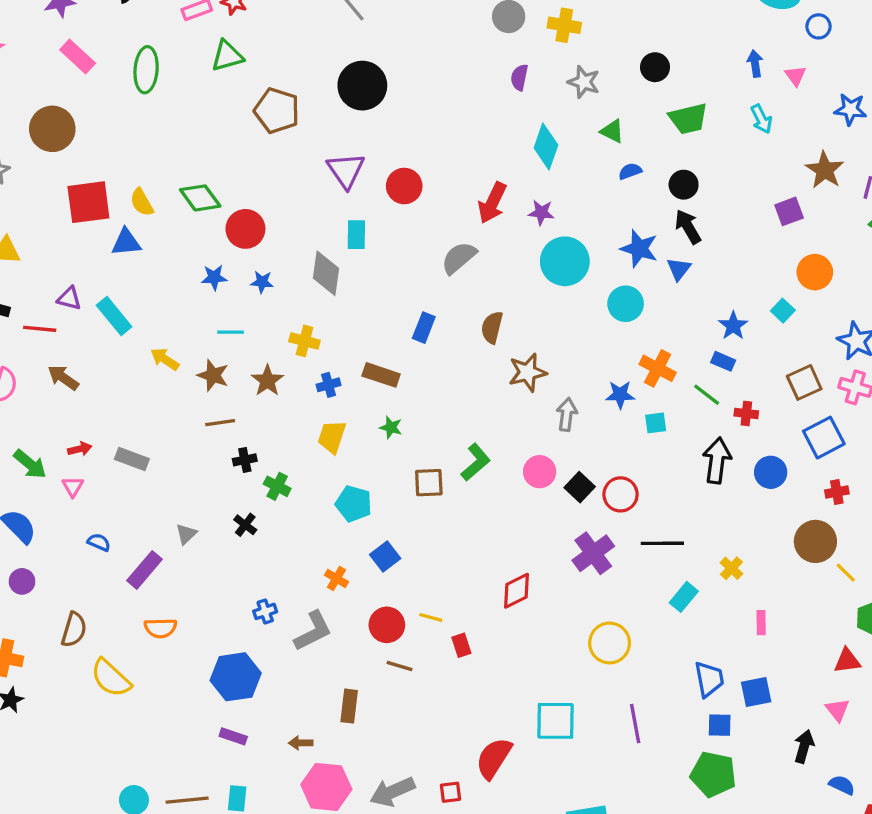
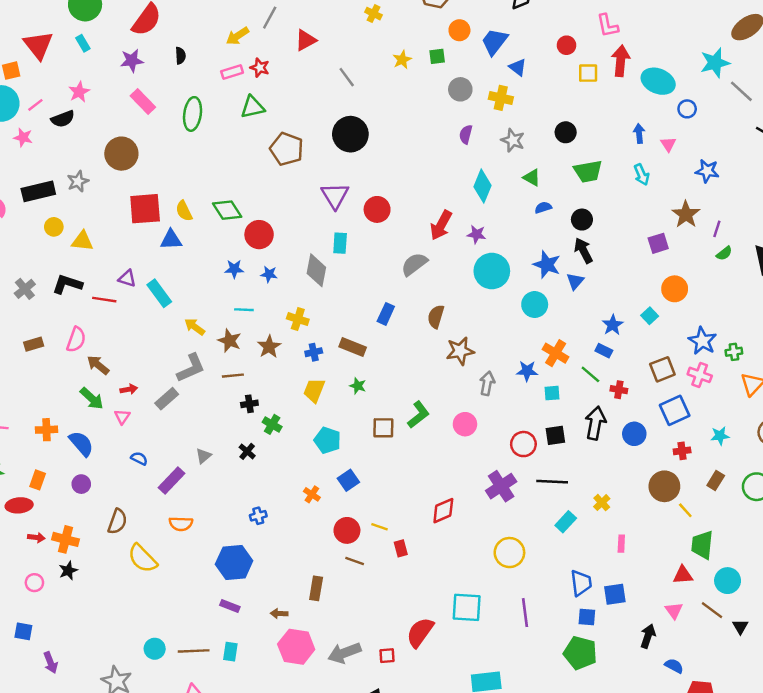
brown arrow: (63, 378) -> (98, 365), moved
gray rectangle: (132, 459) -> (167, 399), turned -65
black square: (580, 487) -> (555, 435), moved, turned 35
gray L-shape: (313, 631) -> (191, 368), moved

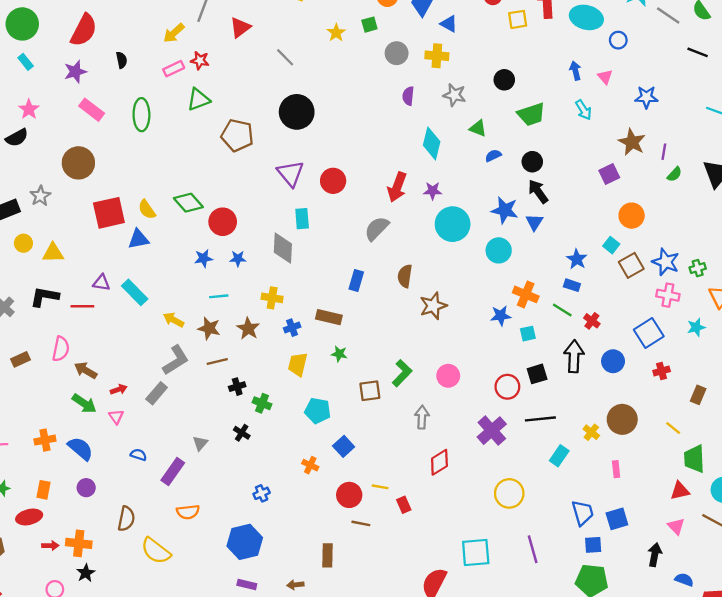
brown square: (662, 369) -> (631, 265), moved
gray arrow: (487, 383) -> (422, 417), moved
red cross: (619, 390) -> (592, 321), turned 35
cyan star: (720, 436) -> (696, 327), moved
brown circle: (664, 486) -> (622, 419), moved

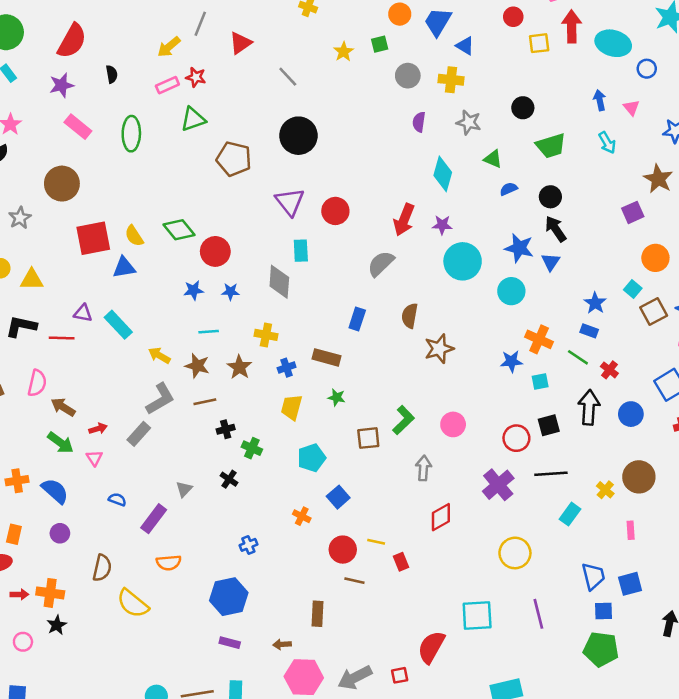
cyan pentagon: (318, 411) -> (311, 458), turned -30

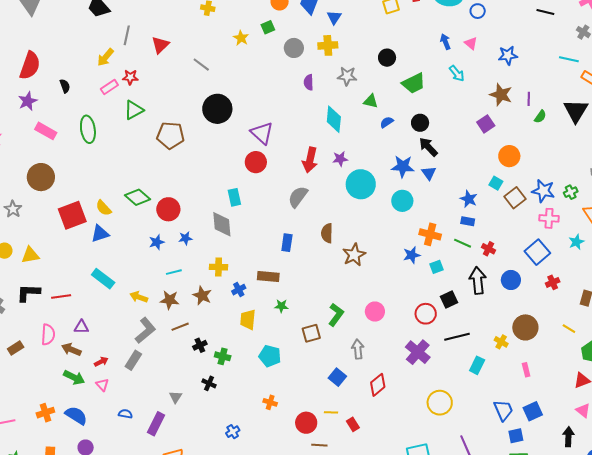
blue triangle: (465, 46) -> (334, 17), turned 42
purple triangle: (290, 202) -> (262, 133), moved
purple triangle: (83, 313) -> (81, 327), moved
cyan pentagon: (311, 458) -> (270, 356), turned -30
blue square: (338, 497) -> (337, 377), moved

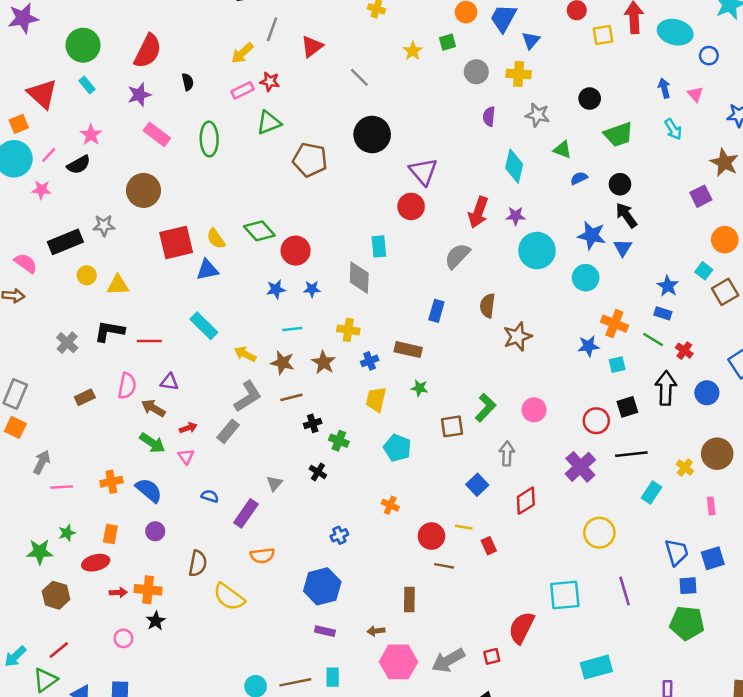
gray star: (13, 209) -> (104, 225), turned 30

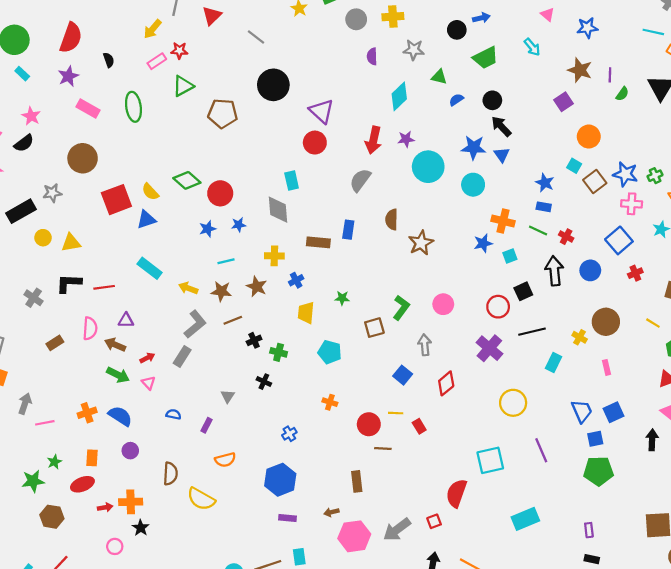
blue arrow: (664, 88) -> (481, 18), moved, turned 98
cyan diamond: (514, 166) -> (399, 96), turned 40
brown rectangle: (408, 350) -> (318, 242), moved
purple rectangle: (246, 513) -> (206, 425), size x0.6

